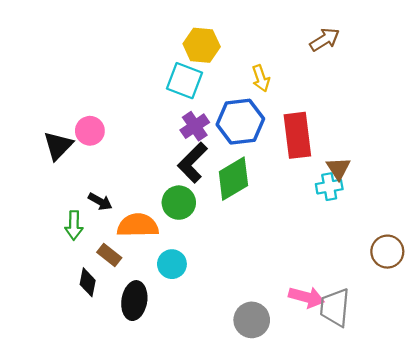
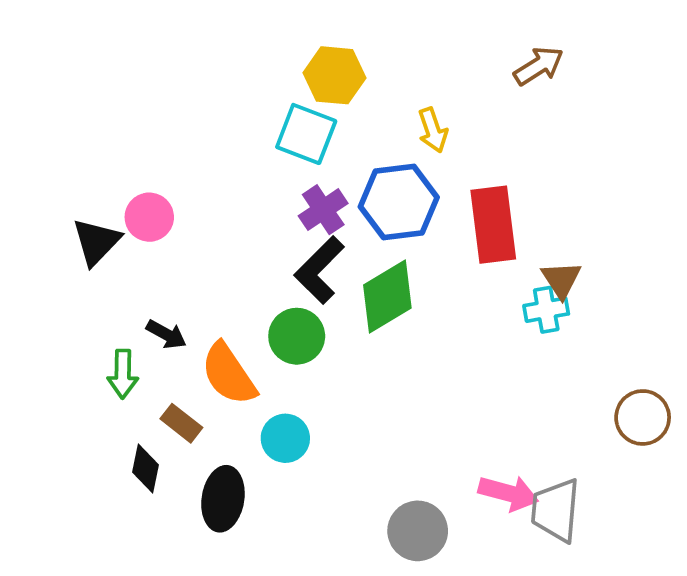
orange semicircle: (138, 225) -> (229, 374), turned -123

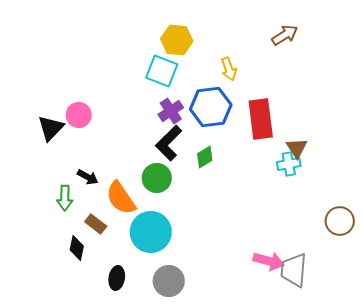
green diamond: (387, 297) -> (205, 157), size x0.6
cyan circle: (285, 438) -> (151, 232), size x1.6
black ellipse: (223, 499) -> (117, 278), moved, size x0.7
gray circle: (418, 531) -> (169, 281), moved

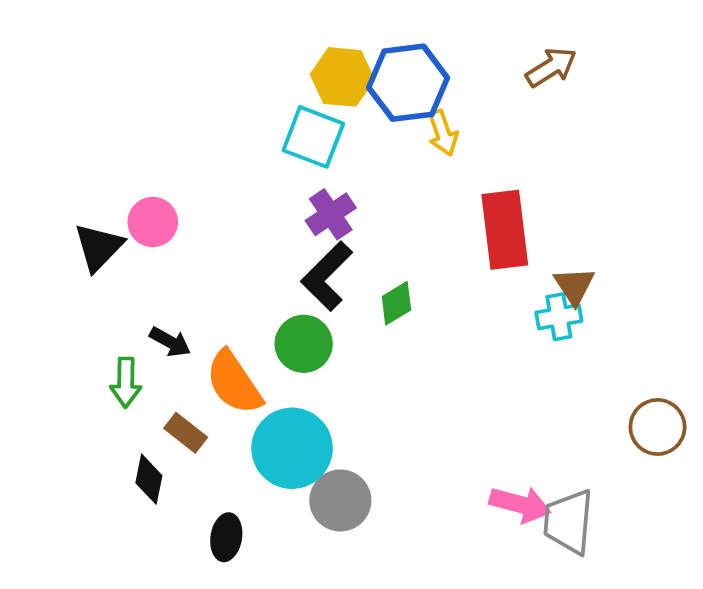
blue hexagon: (211, 107) -> (408, 83), moved
gray circle: (169, 281) -> (340, 500), moved

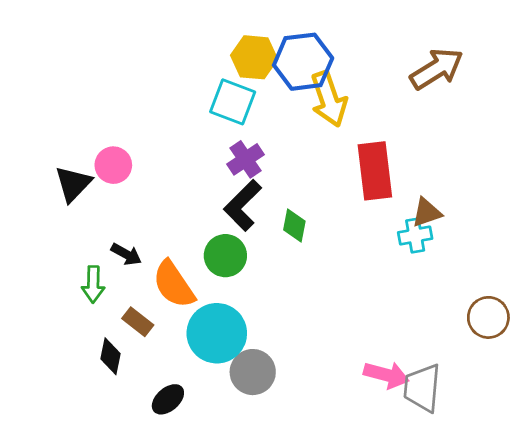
brown arrow: (551, 67) -> (437, 69), moved, size x1.4
yellow arrow: (443, 133) -> (329, 99), size x1.6
brown triangle: (574, 286) -> (427, 213), turned 44
green diamond: (396, 303) -> (294, 225), turned -48
black ellipse: (226, 537) -> (168, 399), turned 40

